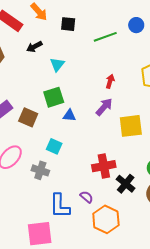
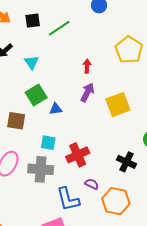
green line: (105, 37) -> (59, 28), moved
red cross: (104, 166) -> (78, 155), moved
gray cross: (40, 170) -> (41, 169), size x1.4

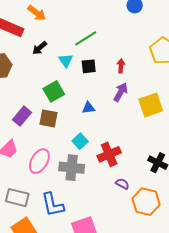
black square: (33, 21) -> (89, 66), moved
green line: (59, 28) -> (86, 38), moved
green square: (36, 95) -> (54, 91), moved
cyan square: (48, 143) -> (80, 141), turned 35
blue L-shape: (68, 199) -> (53, 205), moved

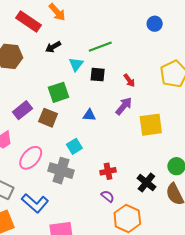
red arrow: (121, 66) -> (129, 80), turned 128
red cross: (109, 154) -> (108, 171), moved, size x0.7
blue L-shape: (53, 205) -> (35, 203), turned -48

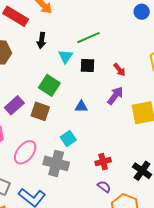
black arrow: (53, 47) -> (42, 40), turned -49
green square: (58, 92) -> (49, 85), turned -35

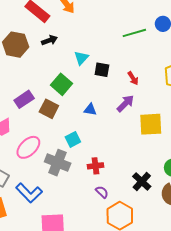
green line: (89, 38) -> (134, 33), moved
black arrow: (42, 40) -> (49, 40), moved, turned -126
red cross: (103, 162) -> (95, 166), moved

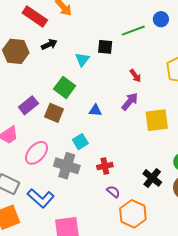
black square: (102, 70) -> (105, 47), moved

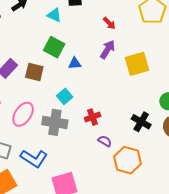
cyan triangle: (82, 59) -> (54, 15), turned -35
green square: (65, 87) -> (54, 47), moved

